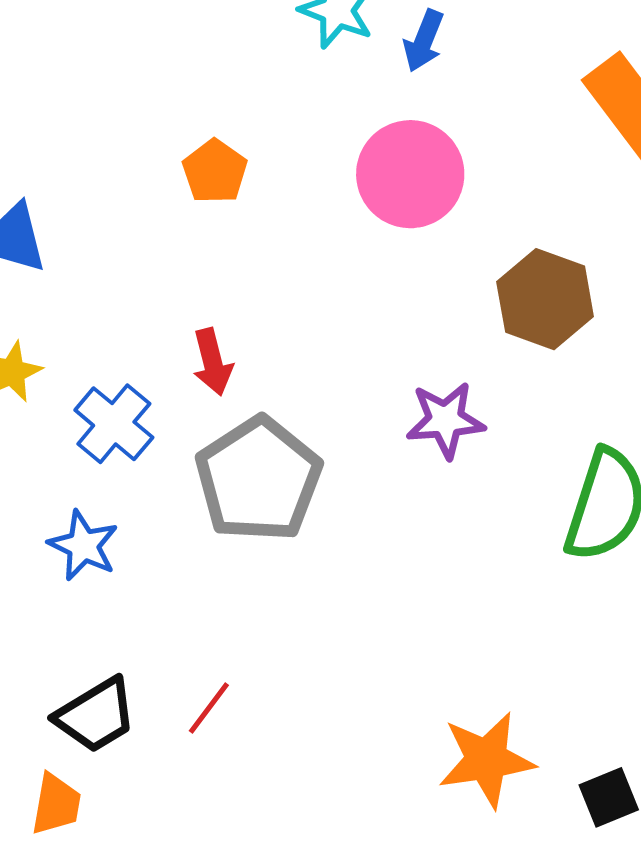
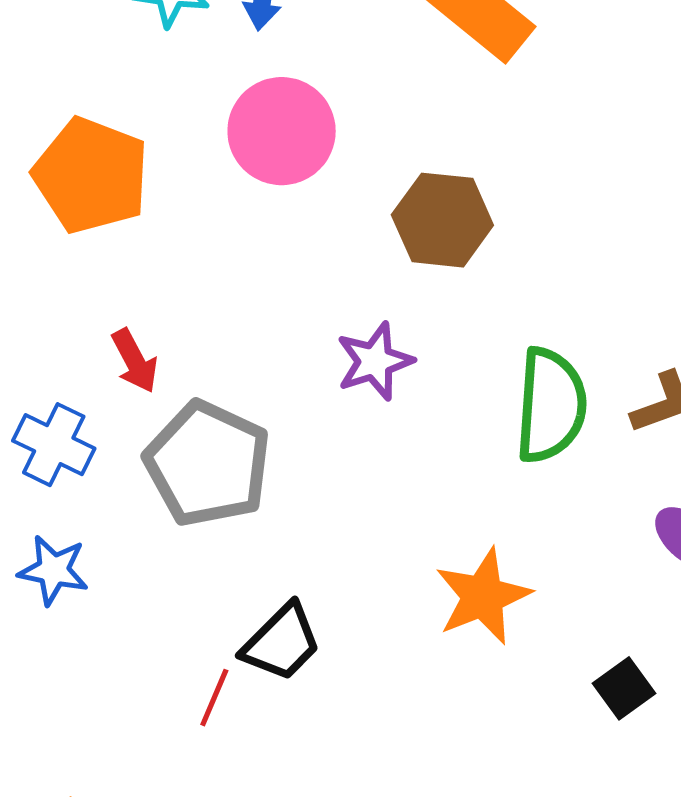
orange pentagon: (215, 171) -> (91, 175), size x1.8
black trapezoid: (96, 715) -> (282, 642), moved
orange star: (486, 760) -> (483, 596), moved

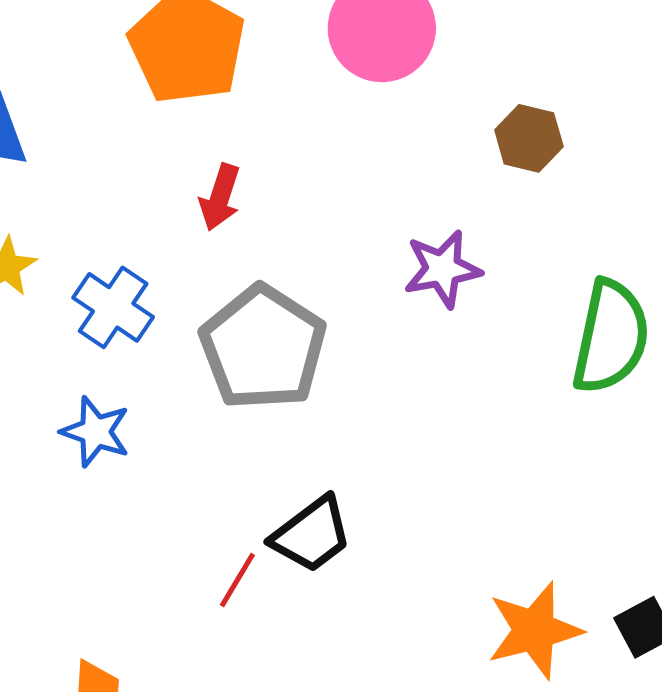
brown hexagon: (442, 220) -> (529, 138), size x0.7
red arrow: (135, 361) -> (220, 197), moved, turned 38
orange star: (483, 596) -> (534, 630), moved

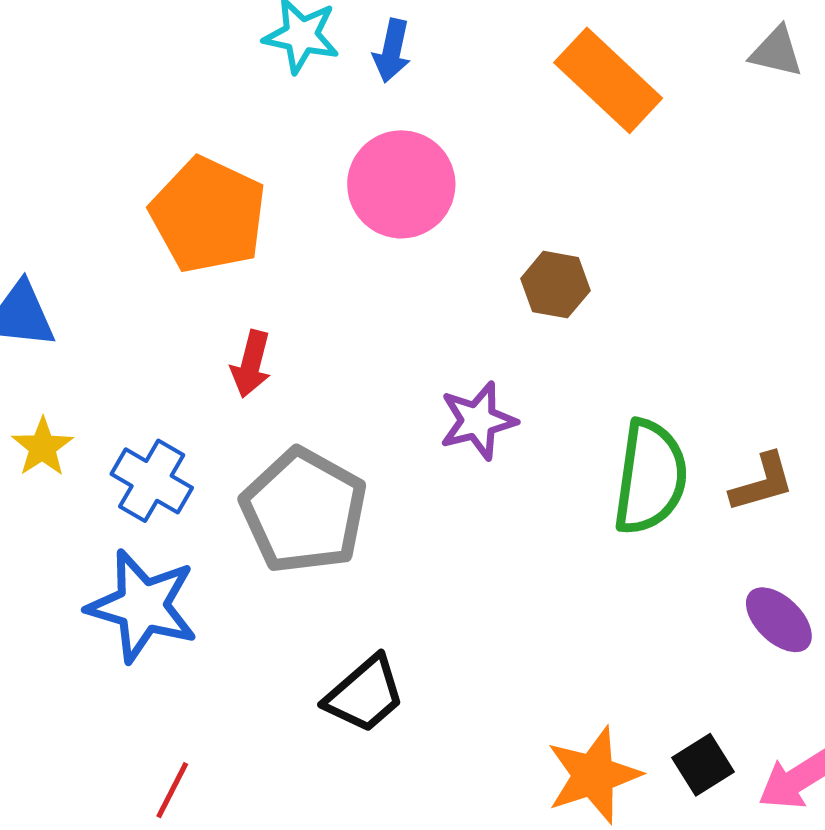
blue star: (96, 432) -> (142, 606), size x1.6
red line: (237, 580) -> (172, 790), moved

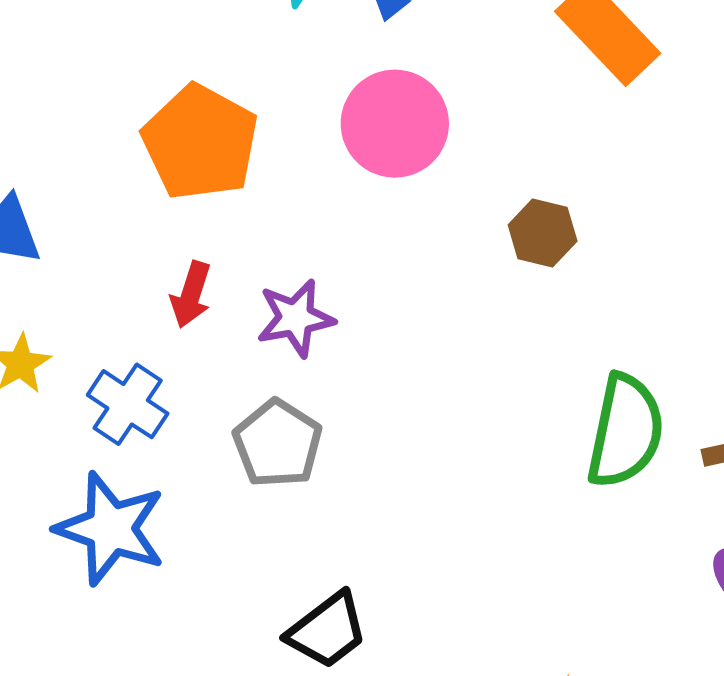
red arrow: (251, 364) -> (191, 295), moved
purple star: (478, 421) -> (296, 318), moved
gray pentagon: (304, 511) -> (278, 444), size x0.7

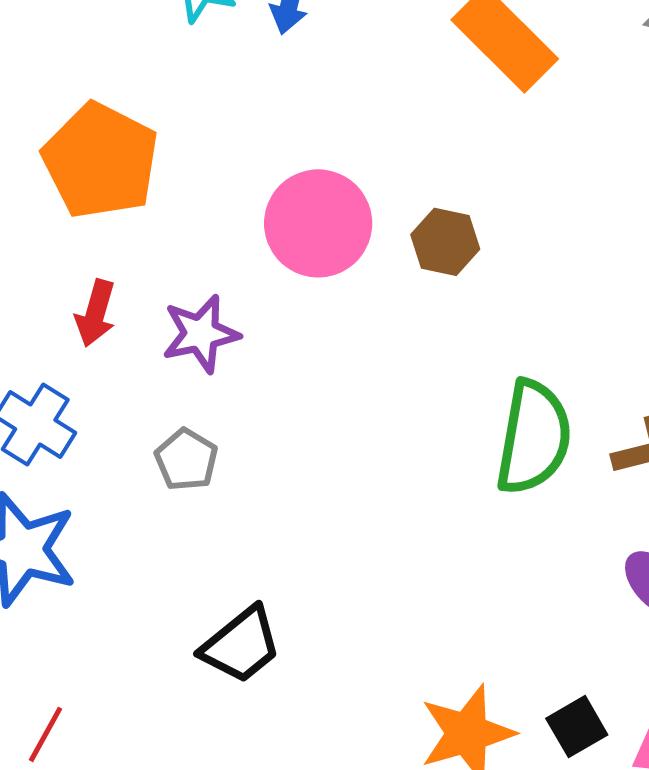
pink circle: (395, 124) -> (318, 223), moved
gray pentagon: (278, 444) -> (186, 460), size x0.7

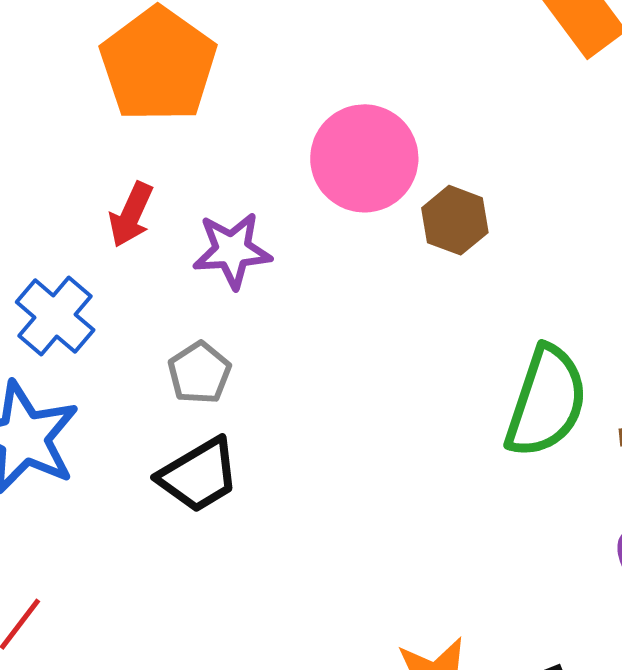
brown hexagon: (445, 242) -> (455, 220), moved
black trapezoid: (241, 645) -> (199, 475), moved

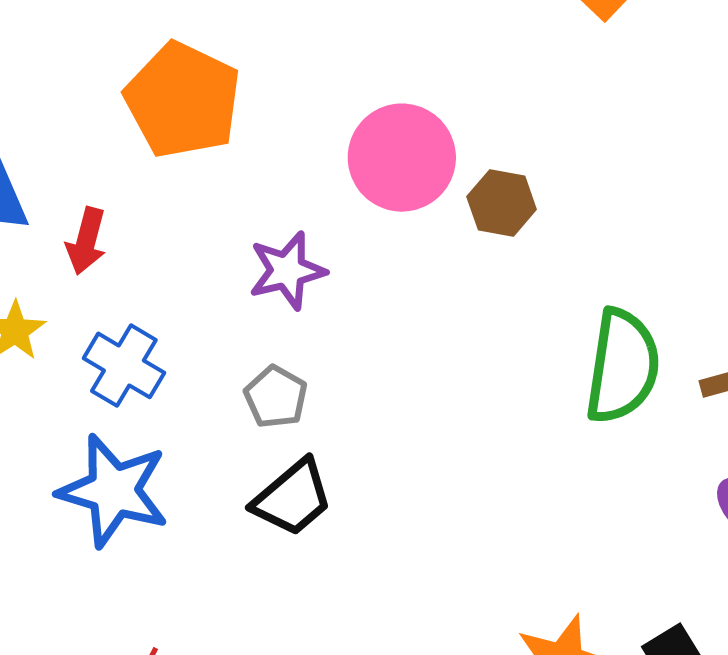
red arrow: (131, 215) -> (86, 241), moved

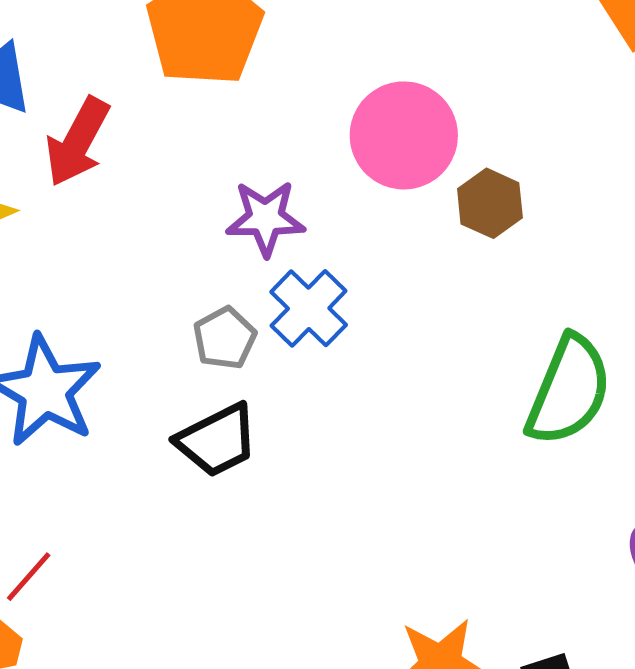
red arrow: (86, 241) -> (77, 142), size x1.4
blue cross: (124, 365) -> (309, 308), moved

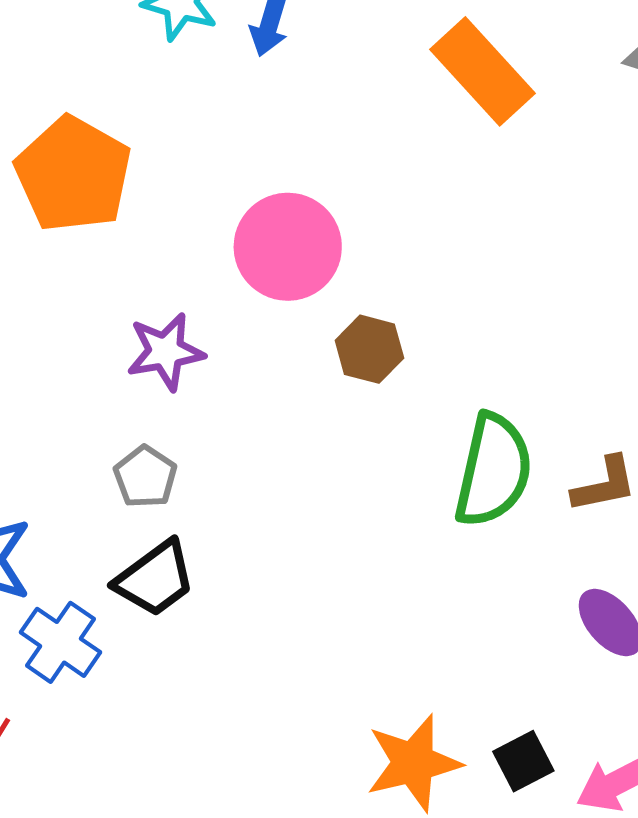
brown hexagon: (490, 203) -> (369, 349), moved
blue cross: (309, 308) -> (61, 642), moved

